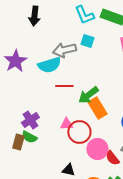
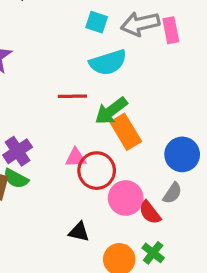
cyan square: (87, 41) -> (97, 22), moved
gray arrow: (64, 50) -> (140, 24), moved
cyan semicircle: (49, 65) -> (108, 62), moved

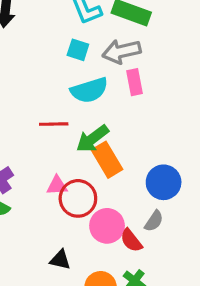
pink rectangle: (171, 30) -> (134, 82), moved

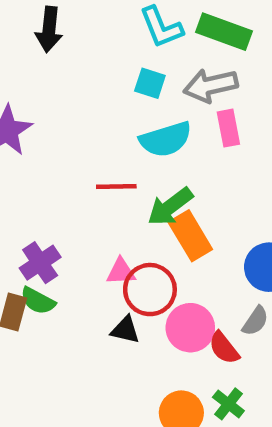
black triangle: (60, 260) -> (125, 330), moved

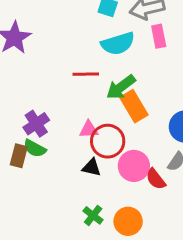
green cross: (228, 404) -> (93, 215), moved

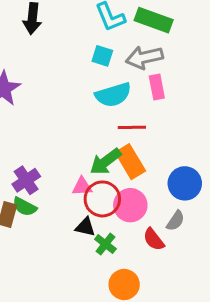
red line: (86, 74) -> (132, 127), moved
green arrow: (121, 87) -> (105, 162), moved
pink circle: (134, 166) -> (130, 205), moved
green cross: (93, 215) -> (105, 244), moved

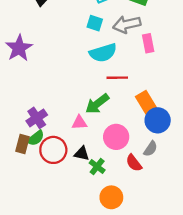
pink rectangle: (157, 87) -> (148, 43), moved
orange rectangle: (130, 162) -> (147, 104), moved
red circle: (102, 199) -> (53, 150), moved
green semicircle: (25, 207) -> (36, 138), turned -66

